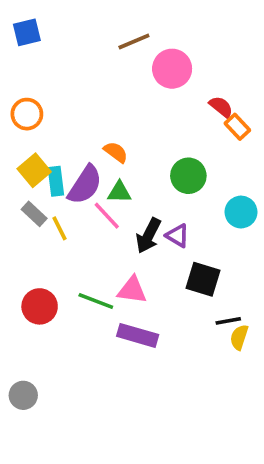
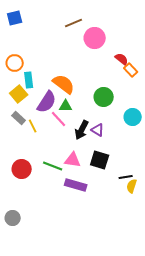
orange semicircle: (116, 152) -> (64, 84), size x1.6
cyan rectangle: (56, 181) -> (29, 80), moved
black square: (203, 279) -> (100, 160), moved

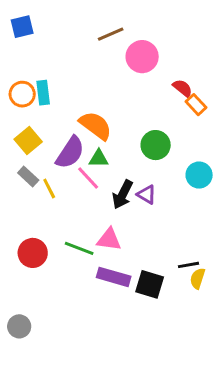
cyan rectangle: (29, 80) -> (43, 93), moved
black square: (100, 160) -> (150, 284), moved

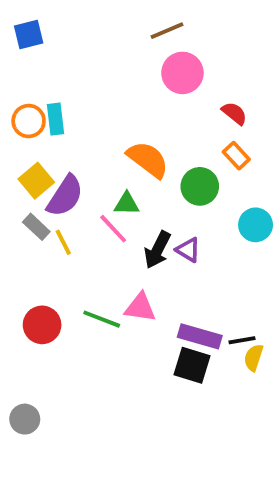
brown line: (111, 34) -> (167, 31), moved
orange rectangle: (196, 105) -> (236, 156), moved
orange semicircle: (96, 126) -> (148, 159), moved
purple semicircle: (70, 153) -> (65, 196), moved
purple rectangle: (114, 277) -> (200, 336), moved

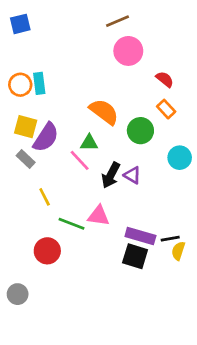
yellow square: (36, 181) -> (26, 127), turned -35
yellow line: (63, 242) -> (45, 197), moved
red circle: (42, 325) -> (47, 251), moved

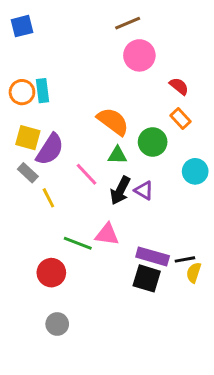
green triangle: (89, 143) -> (117, 155), moved
yellow line: (45, 197) -> (48, 198), moved
gray circle: (18, 294) -> (57, 324), moved

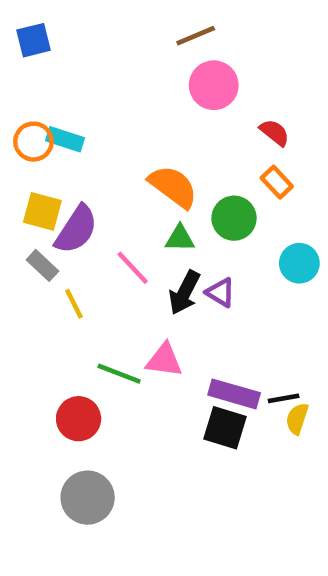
cyan rectangle: (43, 91) -> (65, 139), turned -65
gray circle: (57, 324) -> (88, 498), size x1.5

